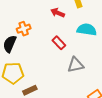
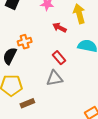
gray triangle: (76, 65) -> (54, 78), moved

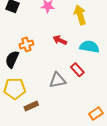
red arrow: (59, 28) -> (60, 40), moved
red rectangle: (59, 58) -> (77, 70), moved

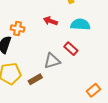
orange cross: (26, 44) -> (17, 28), turned 32
brown rectangle: (31, 106) -> (35, 79), moved

